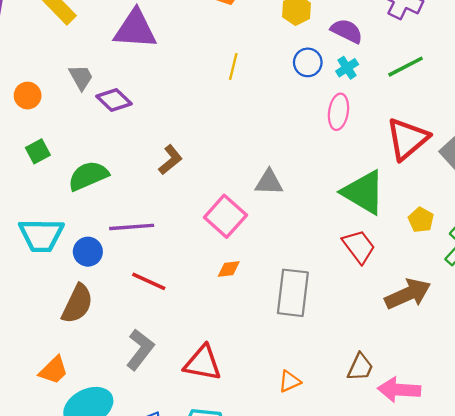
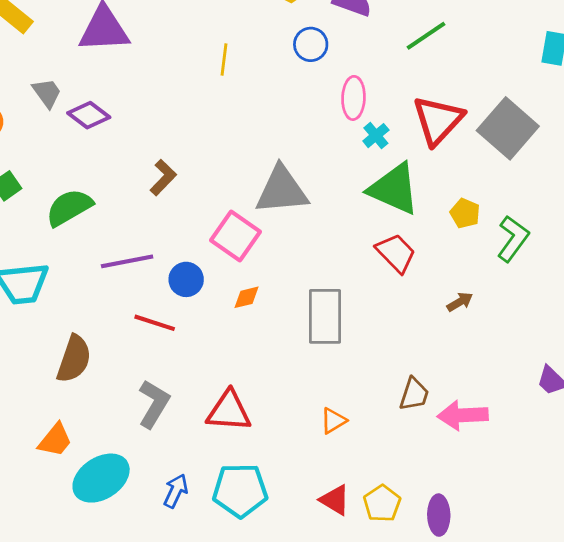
cyan cross: (347, 68) -> (376, 136), moved
gray triangle: (269, 182) -> (282, 190), size x1.6
blue circle: (88, 252) -> (186, 279), moved
brown arrow: (408, 294) -> (460, 302), size x0.5

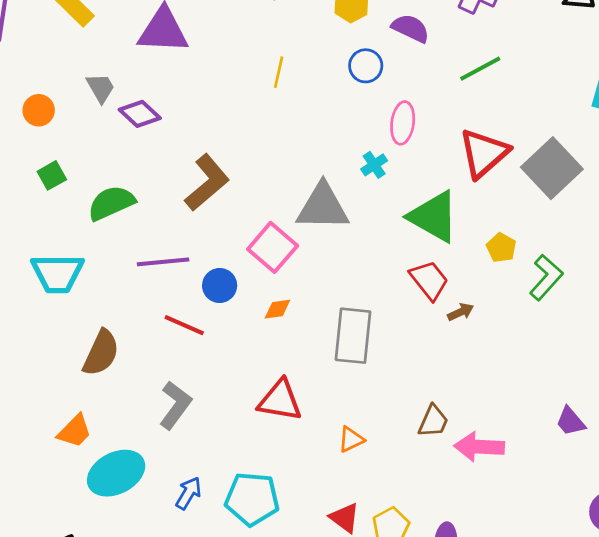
cyan cross: (376, 136) -> (374, 165), moved
brown L-shape: (163, 177) -> (207, 183), size x1.6
brown arrow: (460, 302) -> (461, 312), moved
red triangle: (229, 411) -> (280, 400), moved

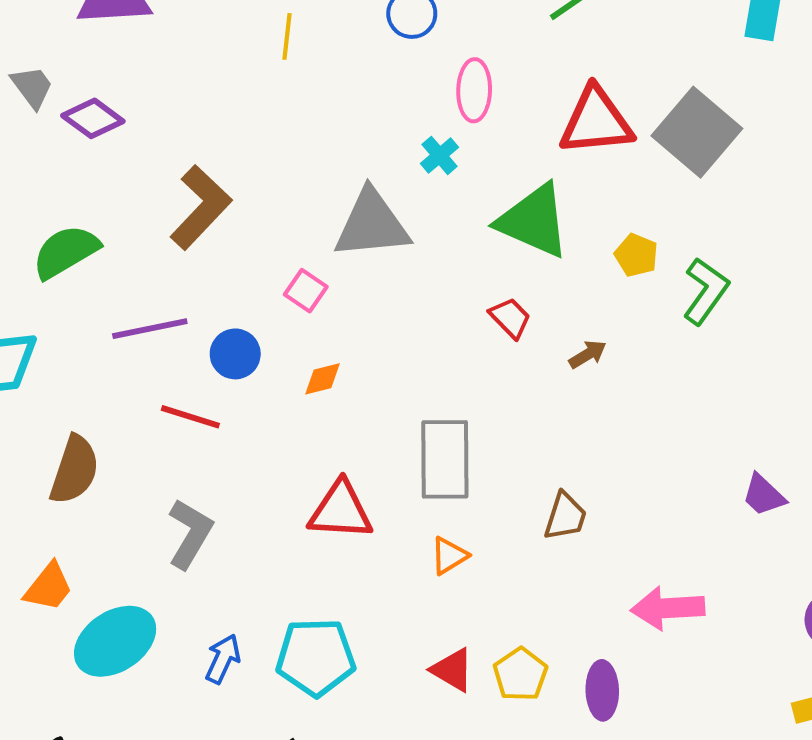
red triangle: (484, 153) -> (596, 121), turned 42
pink square: (273, 247) -> (306, 291), size x0.6
red trapezoid: (429, 280) -> (510, 318), moved, size x0.7
gray rectangle: (353, 336) -> (445, 459), moved
pink arrow: (479, 447) -> (668, 608), moved

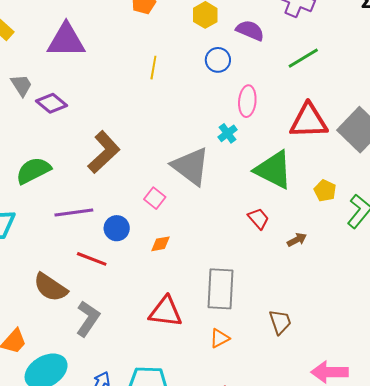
gray triangle: (372, 224) -> (191, 166), turned 39
brown semicircle: (74, 470) -> (50, 287), moved, turned 102
brown trapezoid: (565, 516) -> (280, 322), turned -40

